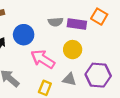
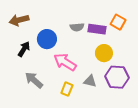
yellow circle: (73, 50) -> (104, 53), moved

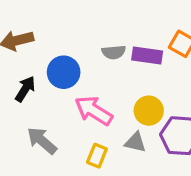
yellow circle: (104, 53) -> (149, 111), moved

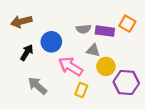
gray triangle: (135, 142) -> (93, 50), moved
yellow rectangle: (97, 156) -> (81, 90), moved

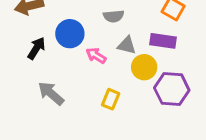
purple rectangle: (105, 31) -> (163, 41), moved
pink arrow: (71, 66) -> (96, 56), moved, size x0.6

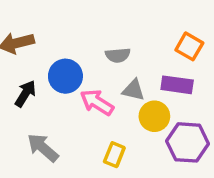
pink arrow: (96, 56) -> (97, 102), size x1.4

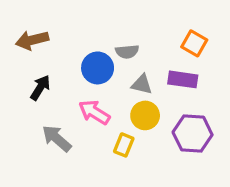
blue circle: (65, 76) -> (98, 68), moved
pink arrow: (97, 102) -> (94, 112), moved
yellow circle: (154, 116) -> (145, 115), moved

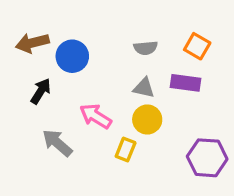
gray semicircle: (127, 52) -> (146, 48), moved
blue circle: (98, 68) -> (72, 56), moved
purple hexagon: (193, 133) -> (207, 158), moved

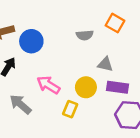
orange square: (197, 46) -> (115, 23), moved
purple rectangle: (186, 83) -> (117, 87), moved
gray triangle: (144, 88) -> (105, 64), moved

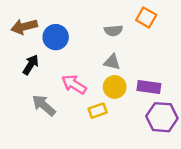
gray triangle: (105, 64) -> (112, 62), moved
yellow rectangle: (70, 109) -> (98, 111), turned 49

